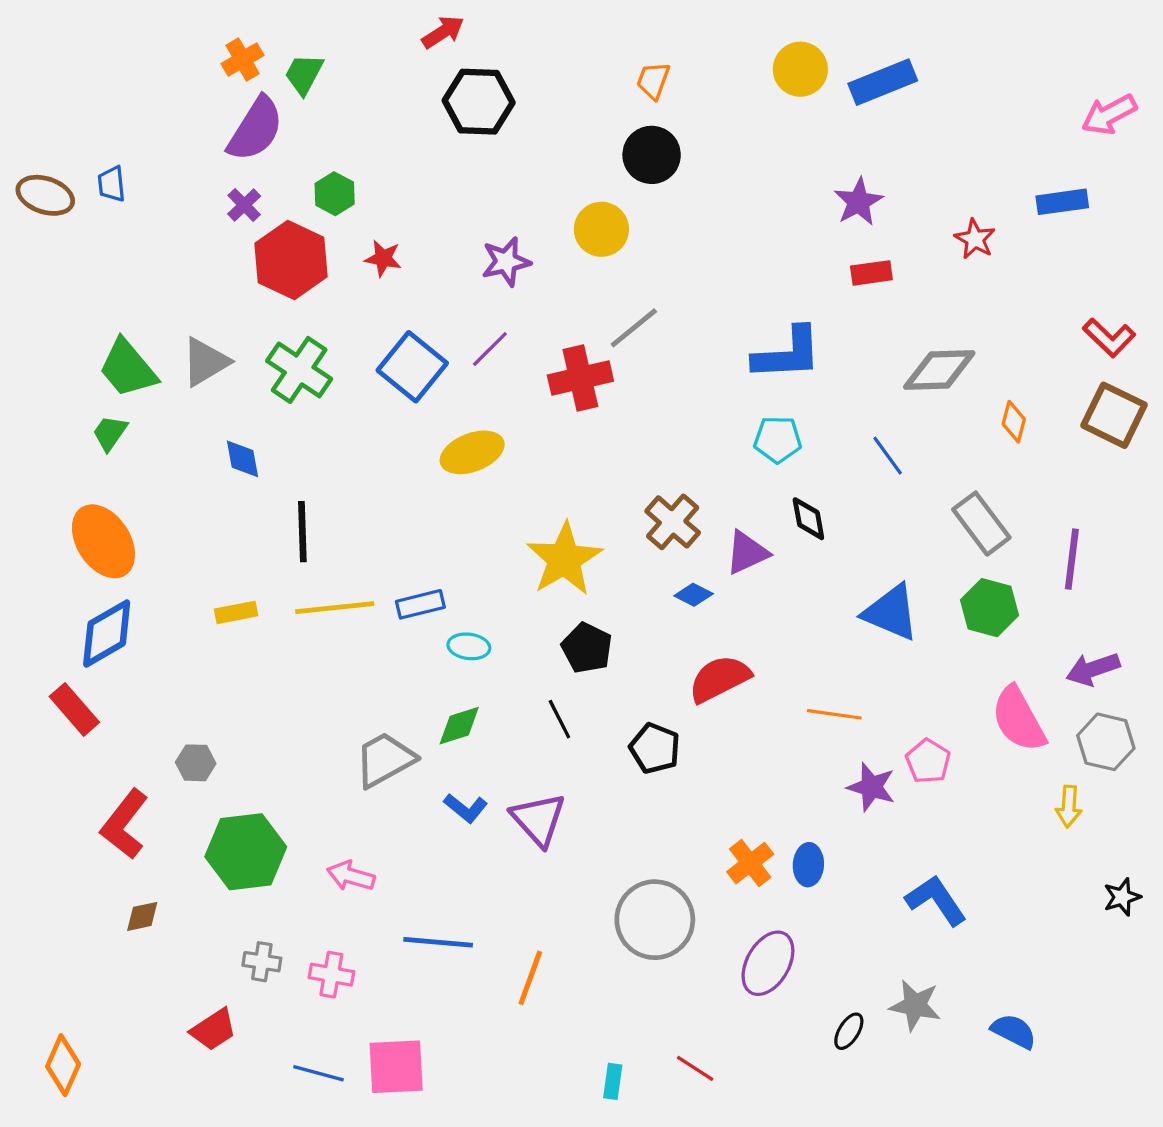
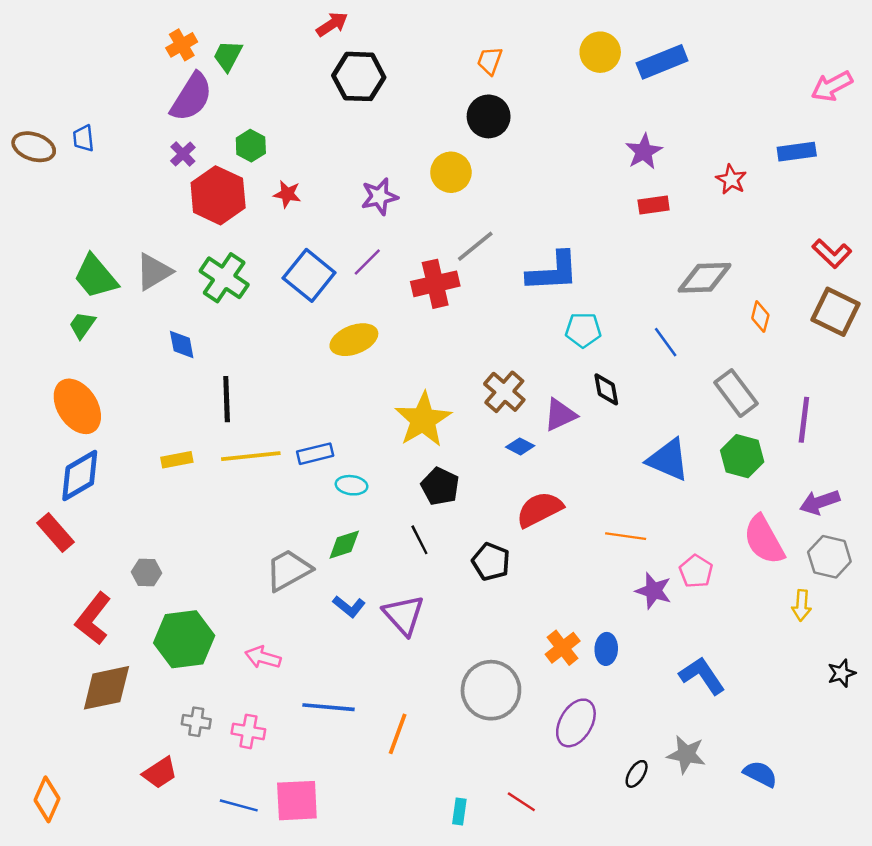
blue L-shape: (787, 354) -> (553, 272), moved
brown diamond: (142, 916) -> (106, 688), size x2.0

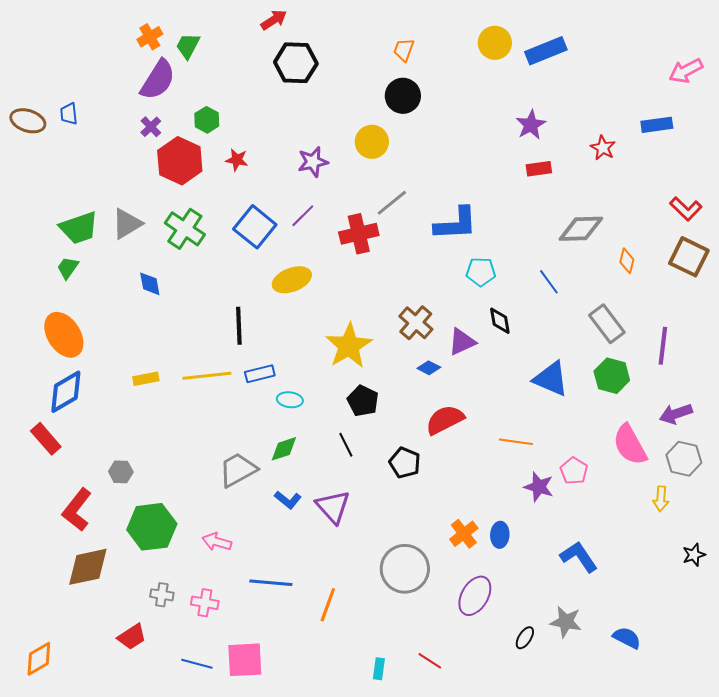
green trapezoid: (96, 277) -> (79, 228), turned -69
black line: (227, 399) -> (239, 326), moved
orange diamond: (47, 799) -> (39, 659), turned 36

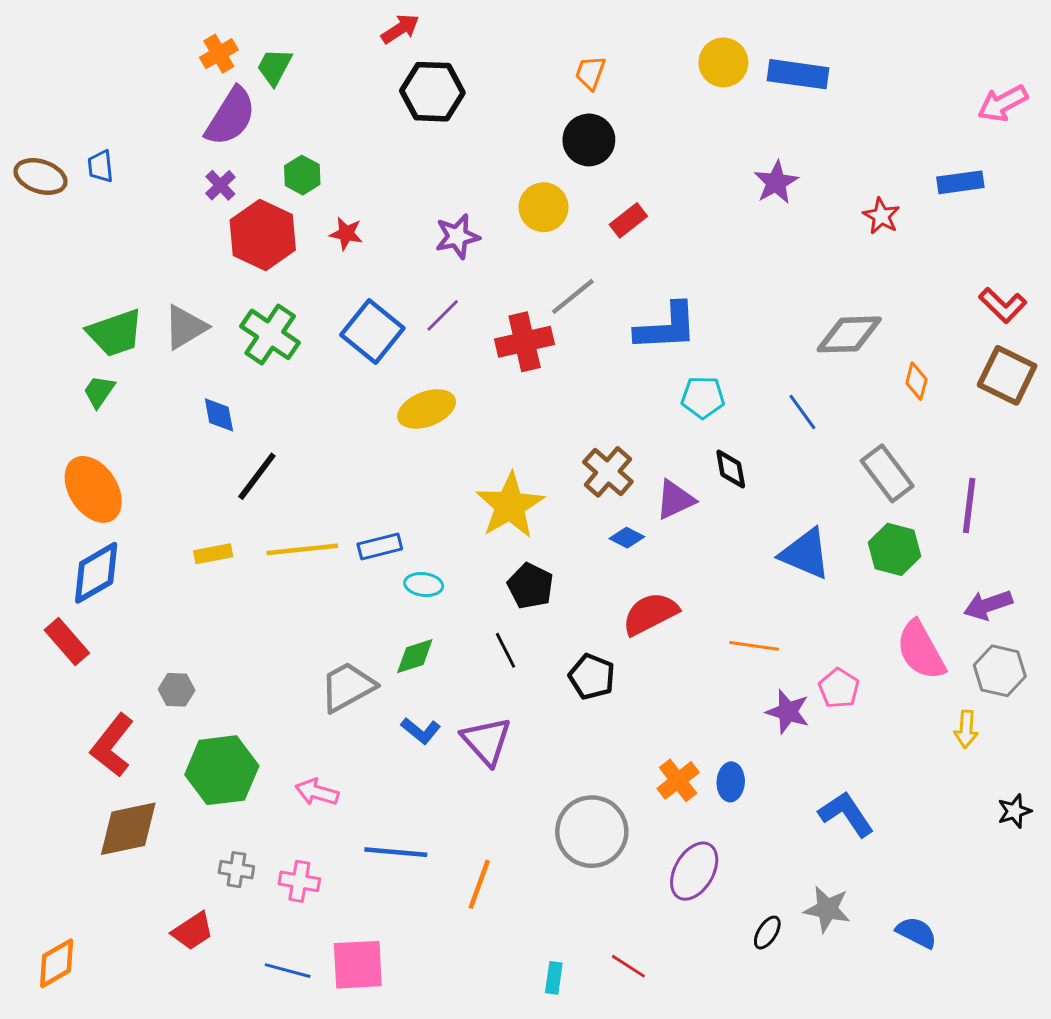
blue rectangle: (546, 51) -> (798, 74), turned 30
red rectangle: (539, 169) -> (628, 220), moved, turned -30
black line: (239, 326) -> (257, 476), moved, turned 39

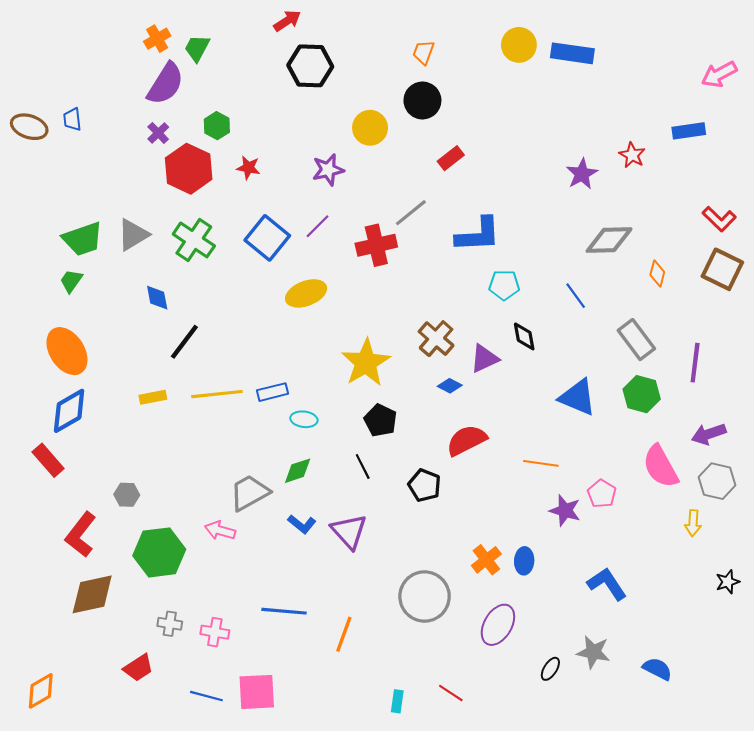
purple star: (776, 182) -> (582, 174), moved
yellow circle: (544, 207) -> (370, 128), moved
pink arrow: (317, 792) -> (220, 530), moved

